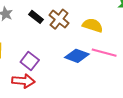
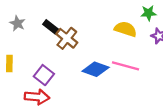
brown cross: (59, 19) -> (67, 38), moved
yellow semicircle: (93, 25) -> (125, 29), moved

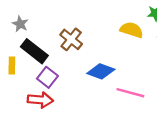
black rectangle: (51, 27) -> (34, 51), moved, size x1.6
pink line: (125, 66) -> (130, 93), moved

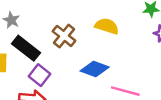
yellow semicircle: (132, 30) -> (107, 26), moved

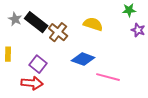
black rectangle: (26, 48) -> (36, 22), moved

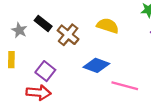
gray star: (15, 19) -> (19, 30), moved
black rectangle: (36, 22) -> (43, 23), size x0.7

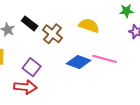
pink line: (125, 86) -> (105, 59), moved

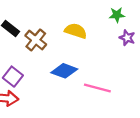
pink line: (105, 59) -> (97, 88), moved

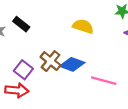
brown cross: (36, 40) -> (50, 61), moved

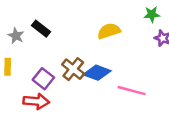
yellow semicircle: (83, 26) -> (109, 31), turned -36

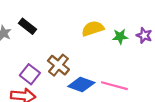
green star: (152, 14) -> (120, 37), moved
blue diamond: (97, 73) -> (81, 85), moved

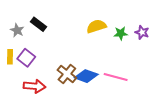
brown cross: (58, 65) -> (67, 74), moved
purple square: (30, 74) -> (26, 58), moved

